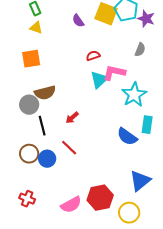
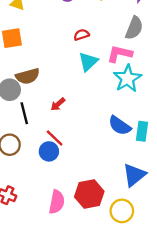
gray semicircle: (140, 50) -> (134, 28), size x1.5
pink L-shape: (114, 73) -> (120, 54), moved
cyan rectangle: (147, 125) -> (142, 131), moved
blue circle: (47, 159) -> (49, 151), moved
pink semicircle: (71, 205) -> (57, 202), turned -50

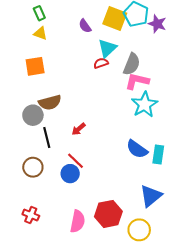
gray semicircle: (134, 28) -> (132, 64), moved
cyan triangle: (88, 62) -> (107, 48), moved

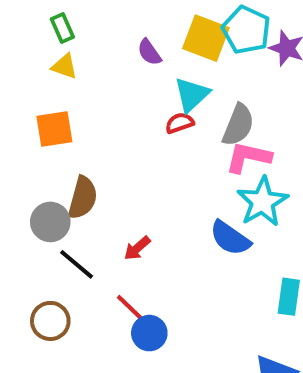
brown semicircle: (50, 102) -> (83, 198), turned -60
black line: (47, 137) -> (77, 264), turned -36
blue semicircle: (137, 149) -> (230, 238), moved
blue circle: (70, 174) -> (149, 333), moved

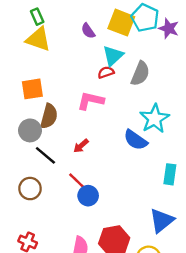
yellow triangle: (64, 66) -> (38, 39), size x1.6
orange square: (54, 129) -> (32, 89), moved
pink L-shape: (248, 157) -> (90, 101), moved

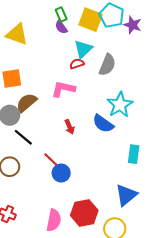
green rectangle: (37, 17) -> (61, 14), moved
brown semicircle: (49, 116) -> (26, 103), turned -145
red arrow: (81, 146) -> (70, 127), moved, turned -72

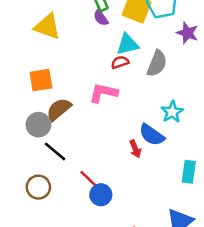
purple star: (133, 25) -> (187, 33), moved
cyan triangle: (83, 49) -> (128, 44), turned 30
cyan star: (120, 105) -> (172, 112), size x0.7
red arrow: (70, 127) -> (135, 149), moved

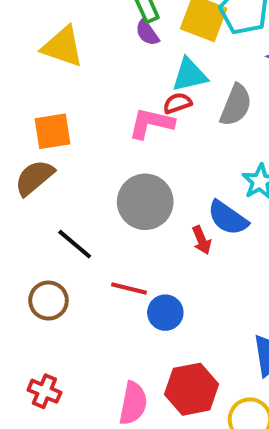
pink L-shape: (103, 93) -> (151, 123), moved
brown semicircle: (59, 109) -> (34, 178), moved
gray circle: (38, 125) -> (145, 202), moved, size x1.4
red line: (89, 179) -> (129, 288), turned -30
blue circle: (101, 195) -> (165, 313), moved

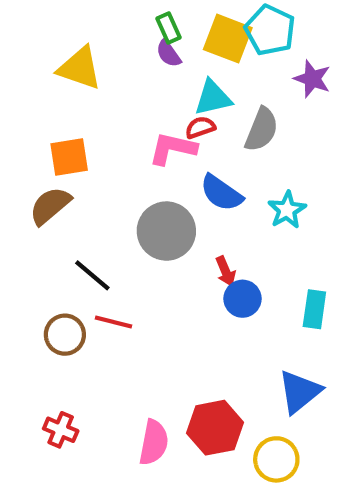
blue semicircle: (228, 218) -> (221, 193), moved
red line: (129, 288) -> (114, 322), moved
blue circle: (165, 313) -> (243, 299), moved

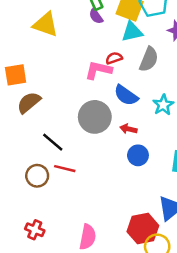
cyan triangle: (213, 98) -> (132, 32), moved
orange square: (69, 157) -> (16, 75), moved
red arrow: (226, 271) -> (128, 129), moved, turned 126
red hexagon: (215, 428) -> (143, 229), moved

